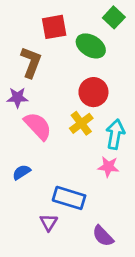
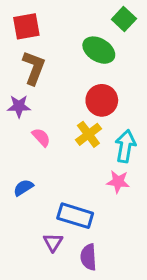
red square: (54, 27) -> (26, 26), moved
pink semicircle: (38, 126) -> (41, 137), size x0.6
purple semicircle: (103, 236) -> (88, 257), moved, turned 40

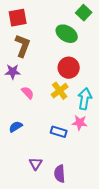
blue rectangle: (75, 216) -> (59, 132), moved, size x0.7

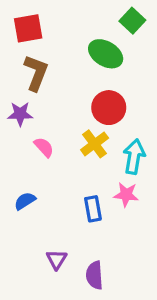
blue rectangle: (59, 132) -> (93, 209), turned 63

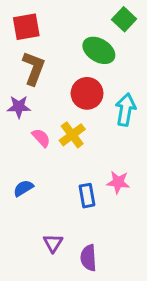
red circle: (109, 108) -> (87, 93), moved
yellow cross: (95, 144) -> (72, 135), moved
cyan arrow: (134, 157) -> (126, 110), moved

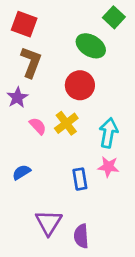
red square: (26, 27) -> (24, 24), turned 30
purple star: (19, 107) -> (17, 97), turned -30
cyan arrow: (126, 110) -> (108, 133), moved
purple triangle: (53, 243) -> (49, 223), size x1.5

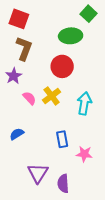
green ellipse: (91, 46) -> (71, 36), turned -35
pink star: (108, 167) -> (84, 154), moved

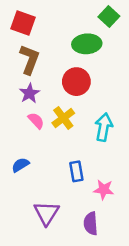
purple star: (14, 76) -> (30, 93), moved
purple semicircle: (63, 184) -> (91, 223), moved

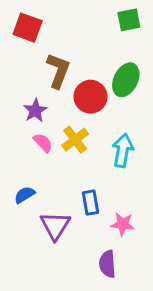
green square: (109, 17) -> (129, 20), turned 36
green ellipse: (87, 44) -> (126, 80), moved, turned -60
brown L-shape: (30, 59) -> (58, 71), moved
purple triangle: (46, 213) -> (55, 226), moved

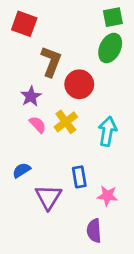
green ellipse: (126, 80) -> (110, 48), moved

